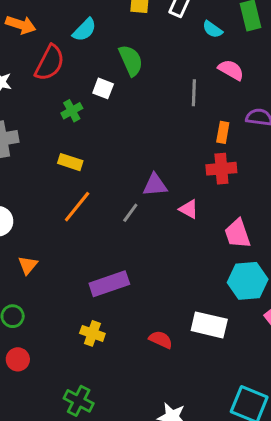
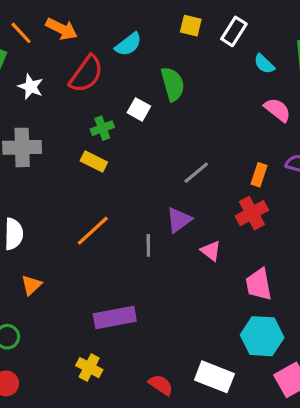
gray line: (194, 93) -> (196, 173), moved, turned 40
yellow rectangle: (70, 162) -> (94, 161), moved
red cross: (221, 169) -> (252, 213), turned -32
purple triangle: (155, 185) -> (179, 220), turned -40
gray line: (130, 213) -> (148, 245), turned -45

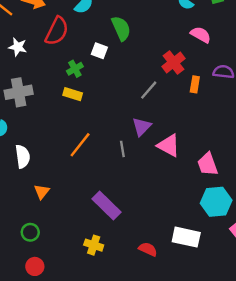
red cross: (252, 213) -> (174, 62), moved
pink triangle: (211, 251) -> (169, 145), size x1.5
purple rectangle: (115, 318) -> (106, 206), turned 64

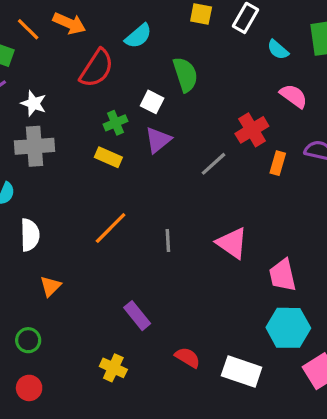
white star: (18, 47) -> (34, 103), moved
purple triangle: (142, 127) -> (158, 140), moved
purple rectangle: (106, 206) -> (137, 316), size x0.7
red semicircle: (148, 249) -> (187, 358), moved

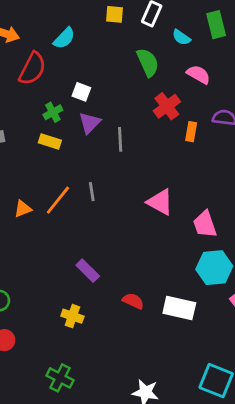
green semicircle: (185, 75) -> (148, 62), moved
gray line: (214, 164) -> (120, 139), moved, turned -45
gray line: (168, 240) -> (92, 192), moved
orange triangle: (50, 286) -> (23, 209), moved, turned 30

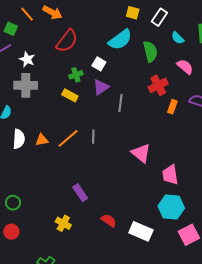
cyan semicircle: (64, 38) -> (120, 40), moved, size x1.4

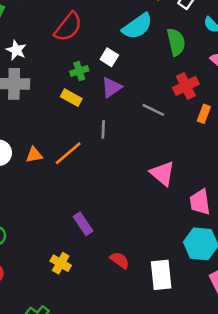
gray line: (120, 103) -> (153, 110), moved, turned -72
gray line: (93, 137) -> (103, 130), moved
white rectangle: (141, 231) -> (161, 275), turned 60

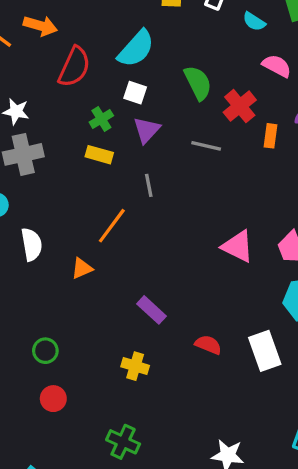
cyan semicircle: (137, 26) -> (136, 49), moved
green semicircle: (176, 42) -> (198, 83), moved
orange triangle: (34, 155) -> (82, 268), moved
pink triangle: (162, 173) -> (238, 246), moved

